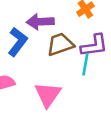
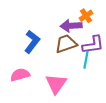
purple arrow: (40, 22) -> (71, 26), moved

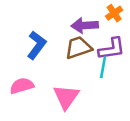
orange cross: (86, 16) -> (114, 13), moved

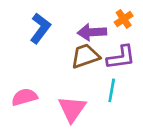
blue L-shape: (37, 45) -> (40, 28), moved
cyan line: (103, 67) -> (112, 90), moved

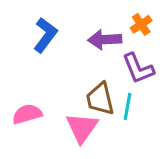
brown trapezoid: (85, 56) -> (100, 99), moved, turned -84
purple L-shape: (121, 57) -> (138, 68), turned 76

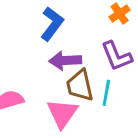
blue L-shape: (45, 35) -> (52, 24), moved
purple arrow: (105, 40) -> (65, 61), moved

